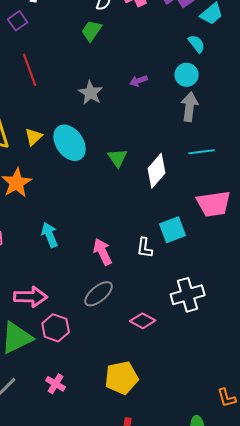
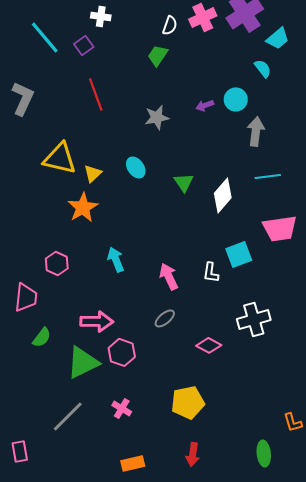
cyan circle: (187, 75) -> (236, 99), moved
gray star: (91, 93) -> (157, 117), turned 30
yellow triangle: (34, 137) -> (93, 173), moved
cyan ellipse: (70, 143) -> (136, 167), size x0.6
gray ellipse: (99, 294) -> (165, 318), size x0.7

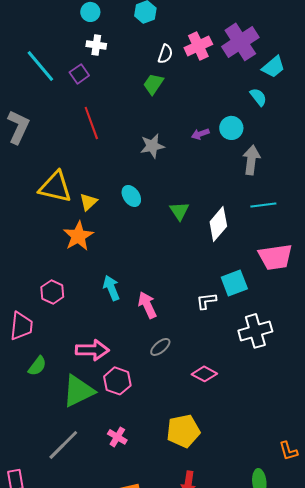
white L-shape: (211, 272) -> (206, 301), turned 75
pink arrow: (169, 276) -> (147, 305), moved
white cross: (254, 319) -> (255, 331), moved

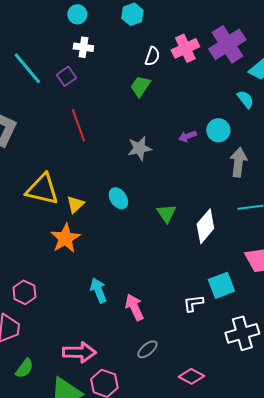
pink hexagon: (52, 292) -> (24, 292), moved

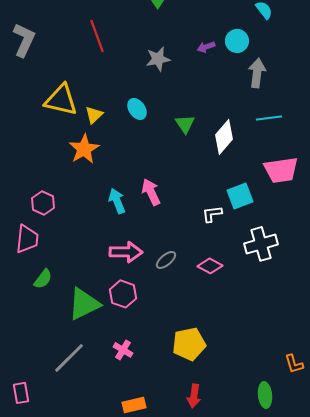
pink arrow: (134, 307) -> (151, 192), moved
pink arrow: (79, 352) -> (126, 252), moved
pink diamond: (191, 376) -> (210, 266), moved

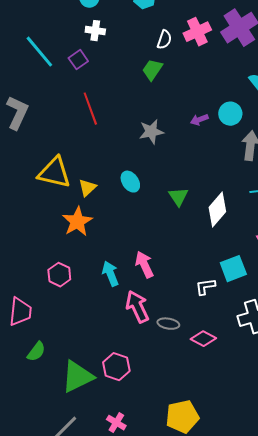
pink hexagon: (43, 203) -> (59, 275), moved
pink arrow: (126, 252) -> (137, 307), moved, turned -116
gray ellipse: (166, 260) -> (168, 324), moved, turned 50

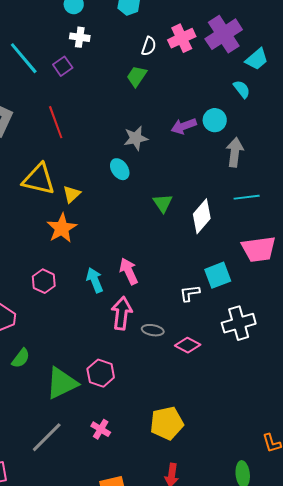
red line: (90, 109) -> (56, 122), moved
purple arrow: (199, 120) -> (184, 126), size x1.4
cyan ellipse: (130, 182) -> (120, 169), moved
pink arrow: (137, 307) -> (122, 313), turned 32

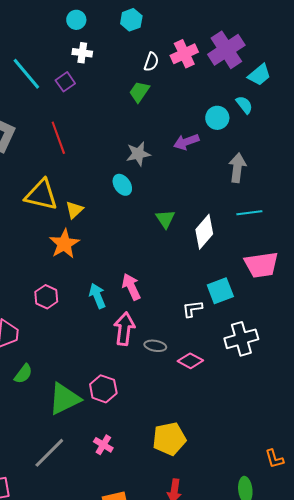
cyan circle: (215, 120) -> (217, 118), moved

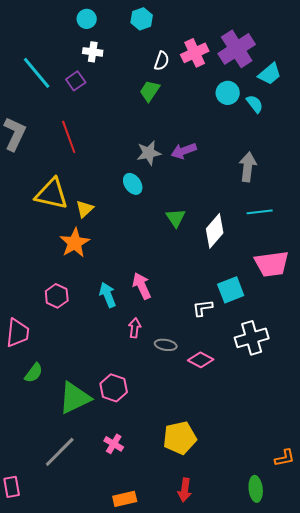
cyan circle: (217, 118) -> (228, 93), moved
purple arrow: (186, 142) -> (184, 151), moved
pink arrow: (124, 329) -> (135, 328), size x0.6
orange L-shape: (274, 459) -> (285, 458), turned -85

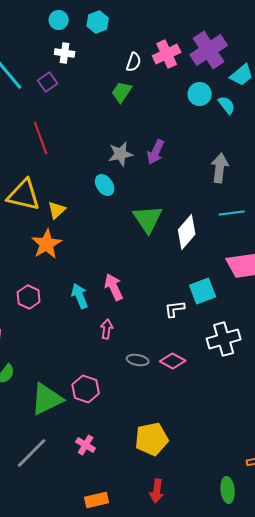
cyan hexagon: (142, 19) -> (98, 22), moved
purple arrow: (184, 151) -> (156, 152), turned -45
green triangle: (176, 218) -> (148, 219), size x1.5
gray ellipse: (166, 345) -> (138, 360), moved

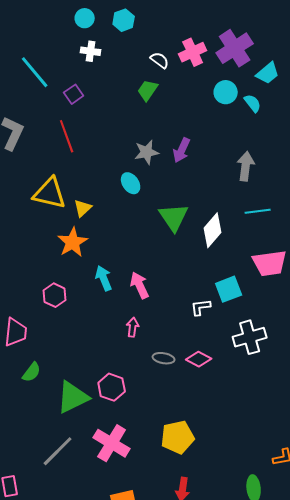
white semicircle: (134, 62) -> (160, 60), turned -72
purple square: (48, 82) -> (74, 94), moved
cyan arrow: (80, 296) -> (104, 278), moved
pink cross: (86, 445) -> (112, 443), size x1.8

